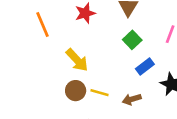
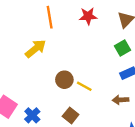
yellow arrow: (77, 60) -> (36, 49), moved, turned -100
brown arrow: (132, 99) -> (120, 100), moved

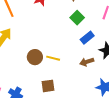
brown square: (71, 115) -> (48, 86), turned -32

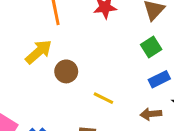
brown circle: (35, 57) -> (66, 71), moved

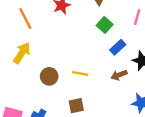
brown circle: (66, 71) -> (49, 76), moved

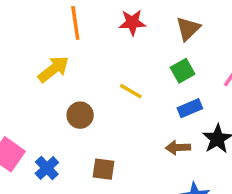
yellow line: (80, 73) -> (131, 91), moved

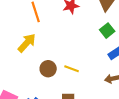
yellow line: (131, 91) -> (72, 69), moved

